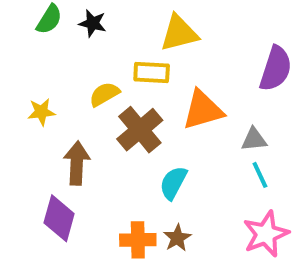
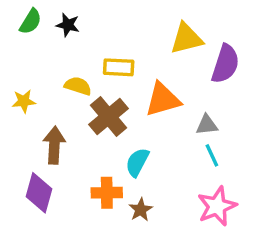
yellow triangle: (179, 33) -> (186, 38), moved
yellow semicircle: (104, 94) -> (78, 86), turned 48
orange cross: (138, 240) -> (107, 193), moved

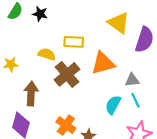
yellow triangle: (186, 38) -> (119, 23), turned 50
cyan semicircle: (137, 162) -> (113, 105), moved
orange cross: (107, 193) -> (66, 125), turned 36

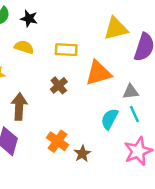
yellow triangle: (119, 23) -> (116, 28), turned -50
yellow semicircle: (47, 54) -> (24, 47), moved
brown cross: (67, 74) -> (59, 85), size x0.6

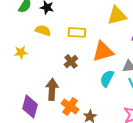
brown arrow: (19, 107) -> (52, 89), moved
cyan semicircle: (110, 119) -> (107, 78), moved

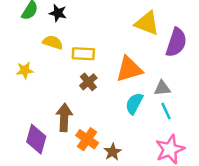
yellow triangle: (117, 15) -> (147, 23), turned 35
yellow rectangle: (77, 32) -> (83, 54), moved

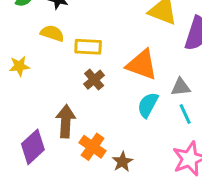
orange triangle: (129, 69) -> (142, 65), turned 36
purple diamond: (36, 139) -> (33, 147), turned 32

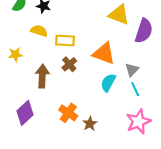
gray triangle: (181, 87) -> (132, 70), turned -40
brown arrow: (66, 121) -> (42, 76), moved

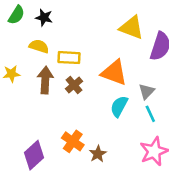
brown arrow: (42, 76) -> (45, 80), moved
purple diamond: (25, 113) -> (34, 155), moved

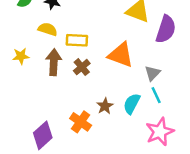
cyan semicircle: (119, 106) -> (132, 104), moved
brown star: (98, 154) -> (105, 106), moved

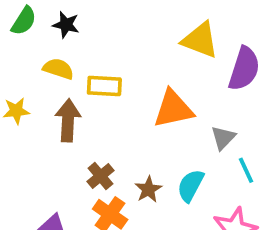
orange triangle: (121, 55) -> (173, 109), turned -32
brown cross: (82, 67) -> (100, 176), moved
cyan line: (156, 95) -> (246, 170), moved

